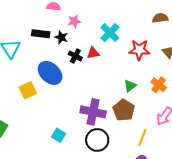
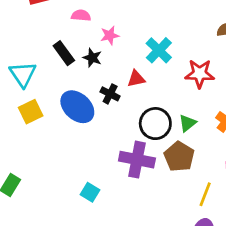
black rectangle: (41, 34) -> (64, 53), turned 48
black cross: (75, 56) -> (110, 94), moved
yellow square: (28, 90) -> (31, 112), moved
black circle: (97, 140) -> (155, 124), moved

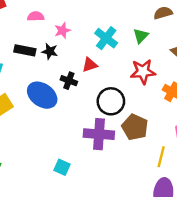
black rectangle: (64, 53) -> (25, 50), turned -36
red star: (200, 74) -> (143, 72), moved
green triangle: (187, 123) -> (141, 36), moved

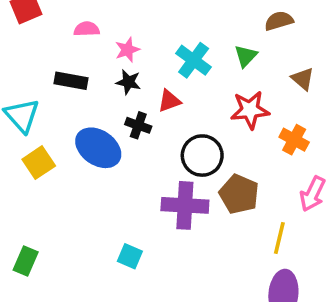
black star: (50, 51) -> (128, 82), moved

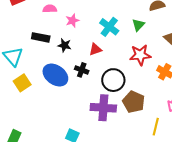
black star: (128, 82) -> (64, 45), moved
black cross: (138, 125) -> (82, 70), moved

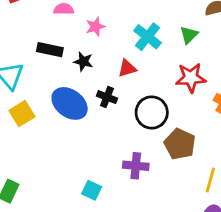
purple cross: (103, 108) -> (136, 166), moved, size x0.7

